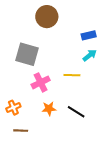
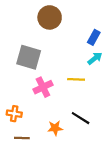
blue rectangle: (89, 35) -> (94, 37), turned -48
orange cross: (13, 108) -> (14, 114), turned 32
orange star: (49, 109) -> (55, 128), moved

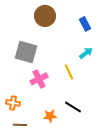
blue rectangle: (94, 37) -> (85, 24), moved, turned -56
yellow line: (76, 79) -> (69, 72), turned 63

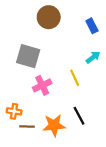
black line: (73, 107) -> (79, 116), turned 30
orange star: (50, 116) -> (54, 125), size x1.5
brown line: (20, 125) -> (27, 126), moved

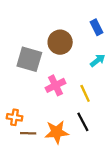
brown circle: (49, 17) -> (60, 42), moved
yellow line: (75, 78) -> (85, 93), moved
pink cross: (42, 85) -> (56, 85), moved

